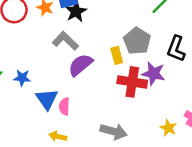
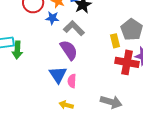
purple semicircle: (80, 65) -> (69, 50), moved, turned 95
blue star: (22, 78) -> (52, 18), moved

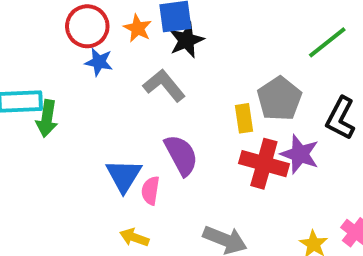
blue star: (52, 18) -> (99, 62), moved
purple semicircle: (69, 50) -> (181, 155), moved

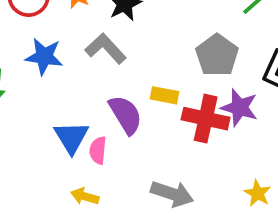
blue star: (99, 62) -> (44, 56), moved, size x1.4
yellow rectangle: (244, 118) -> (164, 95), moved, turned -68

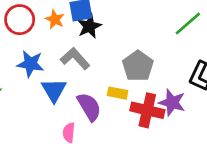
gray pentagon: (217, 55) -> (138, 66), moved
blue triangle: (71, 137) -> (54, 90), moved

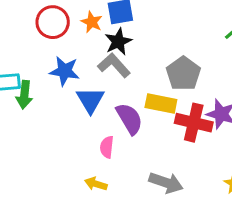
black star: (89, 26) -> (118, 42), moved
yellow rectangle: (118, 93) -> (161, 104), size x1.4

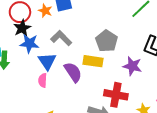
black star: (118, 42) -> (22, 28), moved
red cross: (194, 123) -> (116, 95), moved
pink semicircle: (107, 147) -> (43, 80), moved

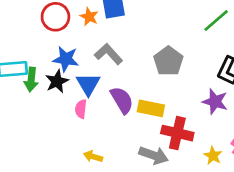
black star: (22, 28) -> (57, 81), moved
yellow rectangle: (93, 61) -> (151, 108), moved
purple star: (132, 66) -> (215, 102), moved

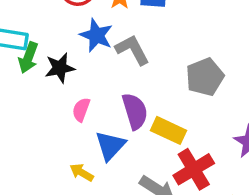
blue star: (66, 59) -> (96, 35), moved
blue triangle: (88, 84) -> (110, 146), moved
red cross: (177, 133) -> (194, 169), turned 32

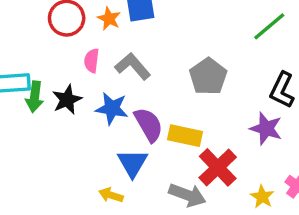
blue star: (96, 35) -> (112, 108), moved
pink semicircle: (81, 110) -> (92, 61), moved

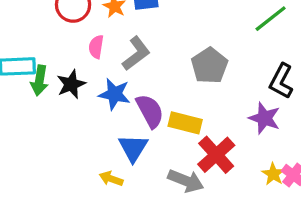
gray L-shape: (133, 66) -> (136, 54), turned 92
yellow star: (262, 197) -> (273, 174), moved

